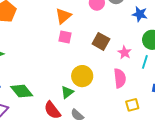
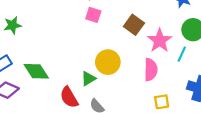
pink star: (125, 52) -> (160, 41), size x1.5

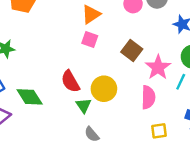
green triangle: (88, 79) -> (83, 105), turned -35
red semicircle: (69, 97) -> (70, 81), moved

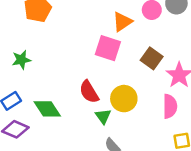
orange triangle: (91, 14) -> (122, 22), moved
pink square: (90, 40) -> (108, 48), size x1.5

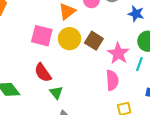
pink square: (108, 48) -> (42, 36), moved
yellow circle: (124, 99) -> (69, 39), moved

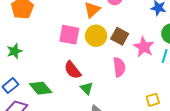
pink semicircle: (112, 80) -> (119, 67), moved

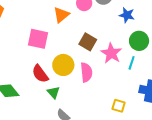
yellow circle: (96, 36) -> (63, 65), moved
yellow square: (153, 100) -> (119, 106), turned 32

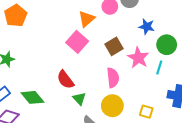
blue star: (127, 15) -> (147, 27), moved
pink square: (38, 39) -> (77, 42), moved, turned 30
brown square: (88, 42) -> (114, 46), turned 30
yellow circle: (63, 65) -> (112, 106), moved

